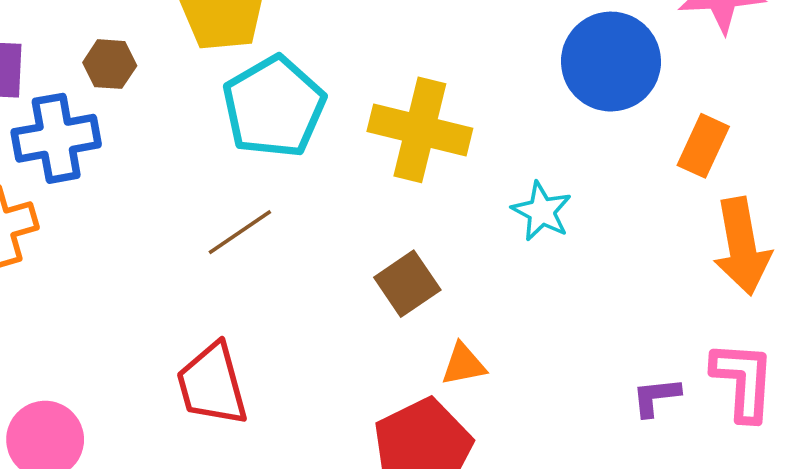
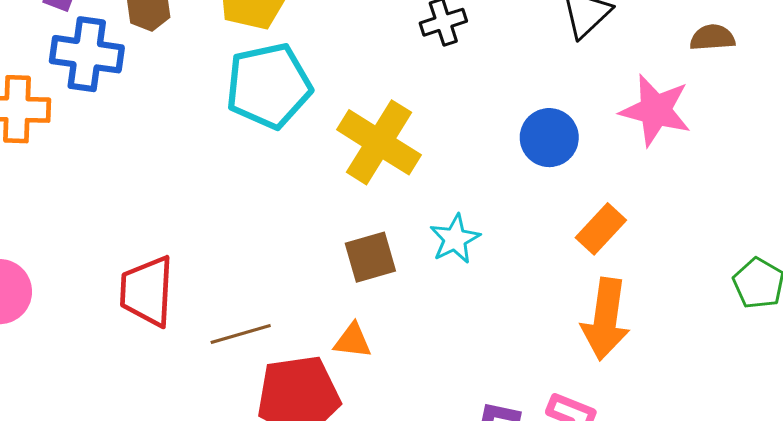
blue circle: (611, 62) -> (549, 138), size x0.7
brown line: (240, 232) -> (241, 334), moved
brown square: (407, 284) -> (370, 257), moved

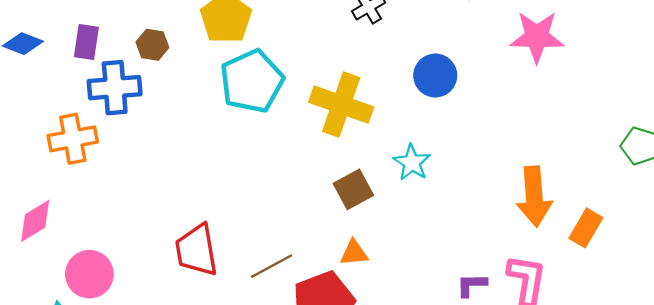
blue circle: (549, 138) -> (435, 76), moved
orange rectangle: (601, 229) -> (586, 228), moved

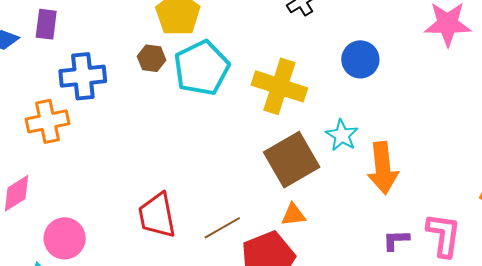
purple rectangle: (86, 42) -> (46, 24), moved
brown hexagon: (152, 45) -> (152, 58), moved
brown square: (353, 189) -> (292, 160), size x1.6
orange arrow: (534, 196) -> (383, 168), moved

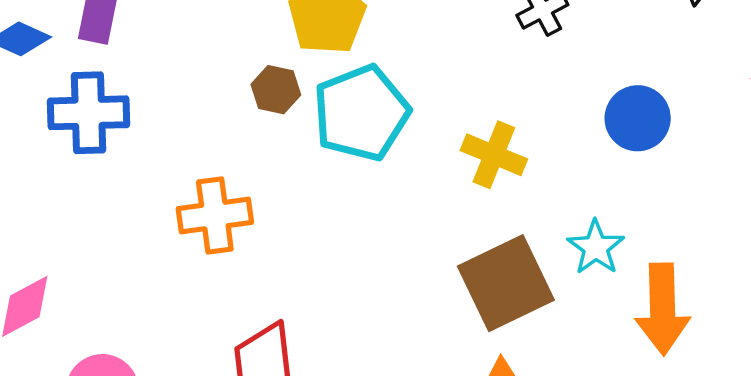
blue cross: (83, 76) -> (88, 113), moved
yellow cross: (279, 86) -> (494, 155), size x0.7
orange cross: (48, 121) -> (215, 216), moved

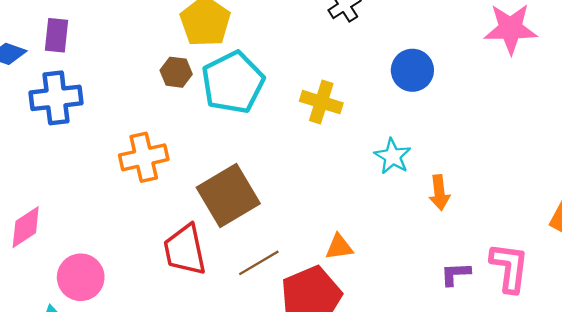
brown square: (506, 283) -> (228, 195), moved
orange arrow: (663, 309) -> (439, 193), size x0.6

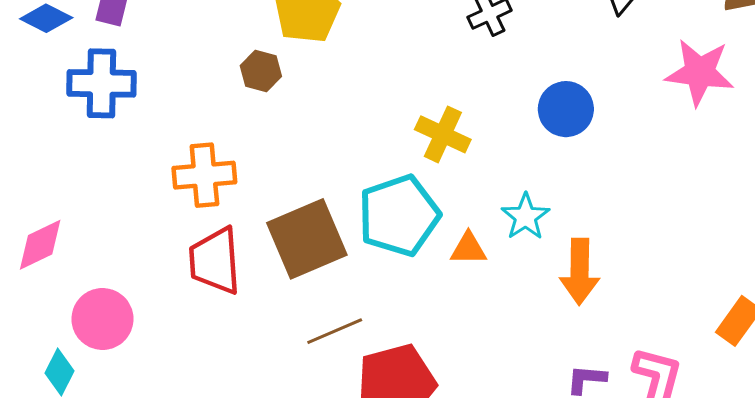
cyan pentagon: (233, 82) -> (399, 215), moved
orange arrow: (439, 193) -> (580, 272), size x1.4
orange triangle: (339, 247) -> (468, 249), moved
red trapezoid: (185, 250) -> (215, 261), moved

